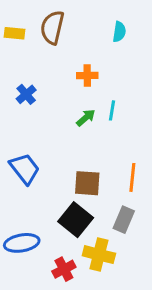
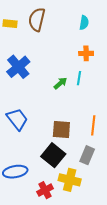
orange cross: (87, 75) -> (86, 53), moved
blue cross: (26, 94) -> (18, 67), size x1.6

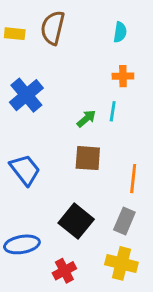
brown square: (61, 129) -> (88, 158), moved
yellow cross: (70, 180) -> (121, 263), moved

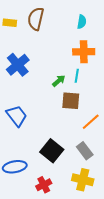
orange cross: (123, 76) -> (84, 52), size x1.5
brown square: (88, 158) -> (71, 101), moved
orange line: (133, 179) -> (91, 122), turned 42
gray rectangle: (124, 221) -> (85, 151), turned -60

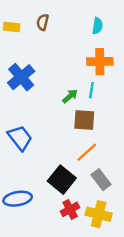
brown semicircle: (36, 19) -> (43, 22), size x0.6
orange line: (91, 122) -> (87, 152), moved
red cross: (44, 185) -> (70, 209), moved

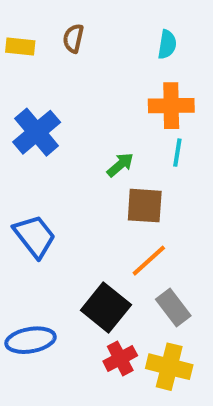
cyan line: (91, 90) -> (177, 153), moved

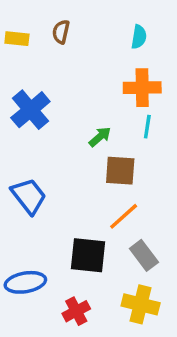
black square: (106, 308) -> (88, 255), turned -33
red cross: (120, 358) -> (76, 311), moved

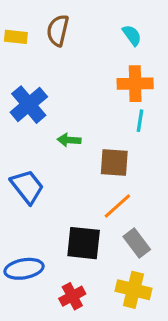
brown semicircle: (61, 32) -> (58, 30), size x1.4
cyan semicircle: (139, 37) -> (132, 35), turned -45
green arrow: (100, 137) -> (69, 140), moved, turned -135

